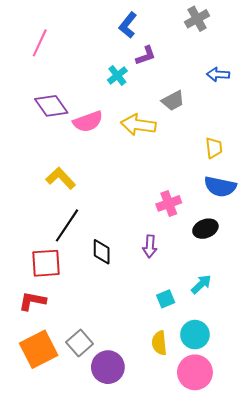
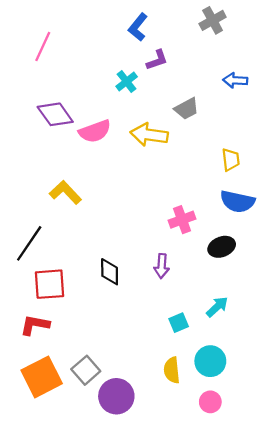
black line: (67, 225) -> (29, 243), moved
pink circle: (195, 372) -> (210, 402), size x0.6

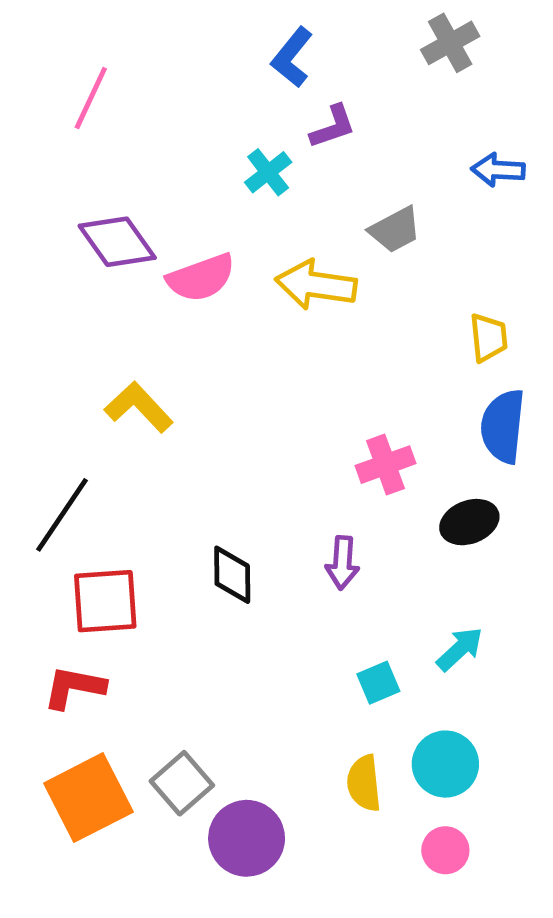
blue semicircle: (237, 202) -> (503, 426), turned 84

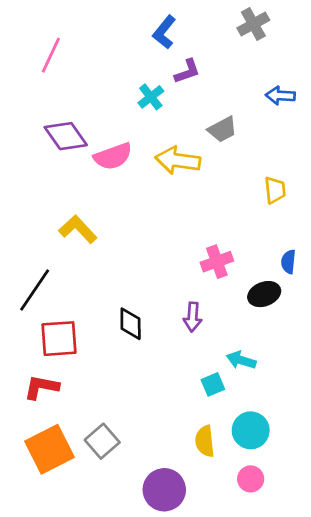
blue semicircle: (503, 426) -> (288, 262), moved, size x0.6
cyan arrow: (460, 649) -> (241, 360), moved, turned -120
purple circle: (247, 838) -> (164, 490), moved

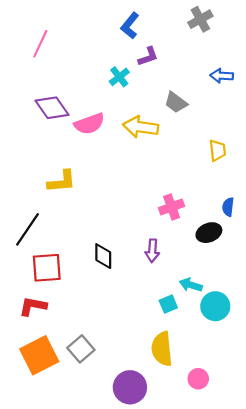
gray trapezoid: (222, 129) -> (176, 102), turned 65
yellow L-shape: (78, 229) -> (62, 181), turned 128
cyan circle: (251, 430) -> (215, 306), moved
yellow semicircle: (205, 441) -> (162, 349), size x1.4

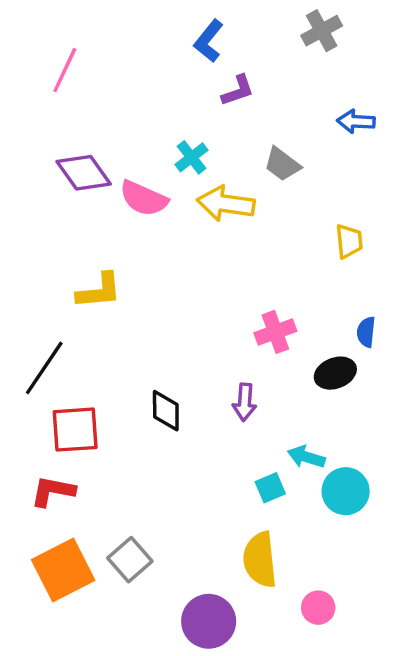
cyan cross: (119, 77) -> (192, 157), moved
pink semicircle: (89, 124) -> (144, 198), turned 44

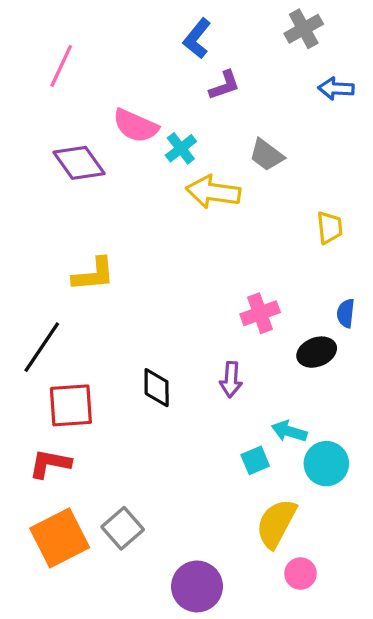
blue arrow: (356, 121) -> (336, 89), moved
pink semicircle: (144, 198) -> (136, 126), moved
yellow semicircle: (260, 560) -> (276, 523), moved, turned 34

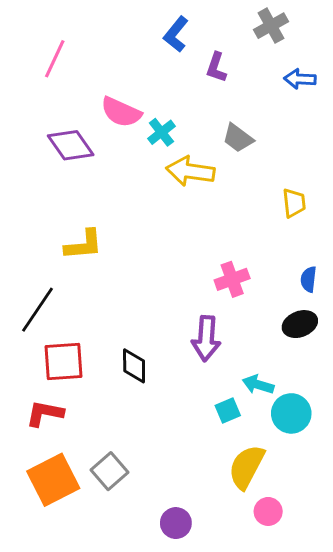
purple L-shape: (224, 85) -> (216, 67), moved, turned 128
black ellipse: (317, 352) -> (300, 324), moved
purple arrow: (231, 380) -> (206, 338), size x1.4
black diamond: (157, 388) -> (134, 366), moved
purple circle: (197, 586) -> (176, 523), size x0.7

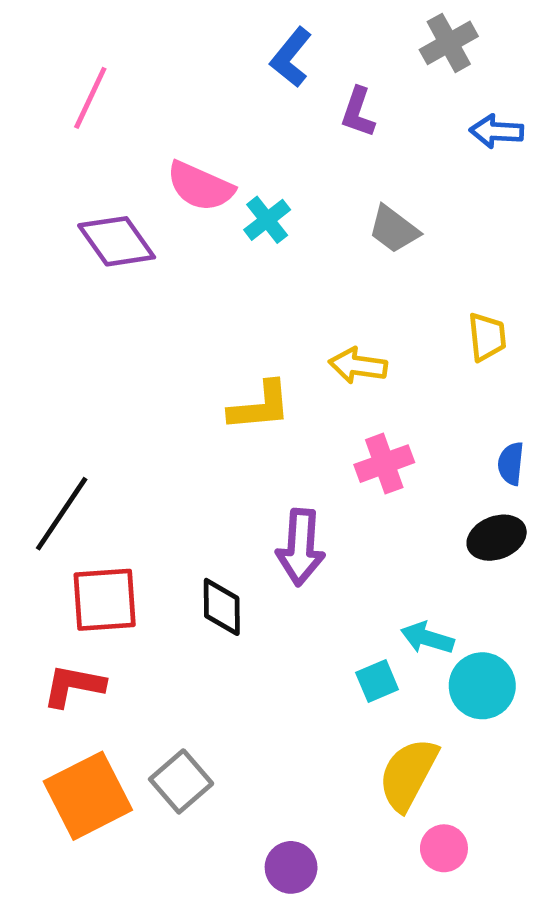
yellow arrow: (190, 171) -> (358, 366), moved, size x0.7
yellow L-shape: (84, 245) -> (260, 406), moved
purple arrow: (206, 338) -> (301, 547), moved

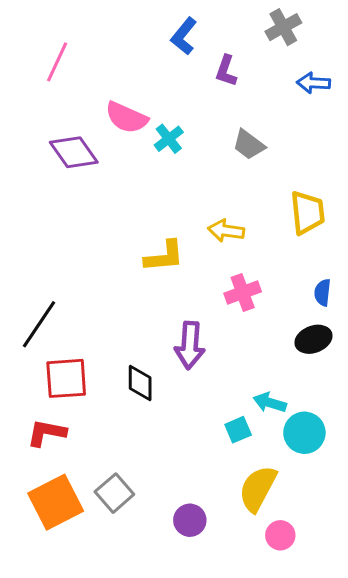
yellow trapezoid: (487, 337) -> (307, 213), size x1.4
purple circle: (291, 867) -> (190, 520), moved

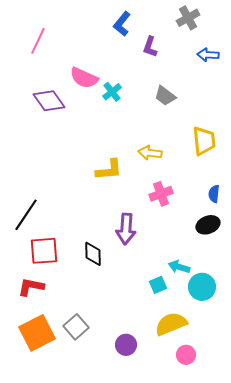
yellow semicircle: (258, 489) -> (171, 324), turned 40

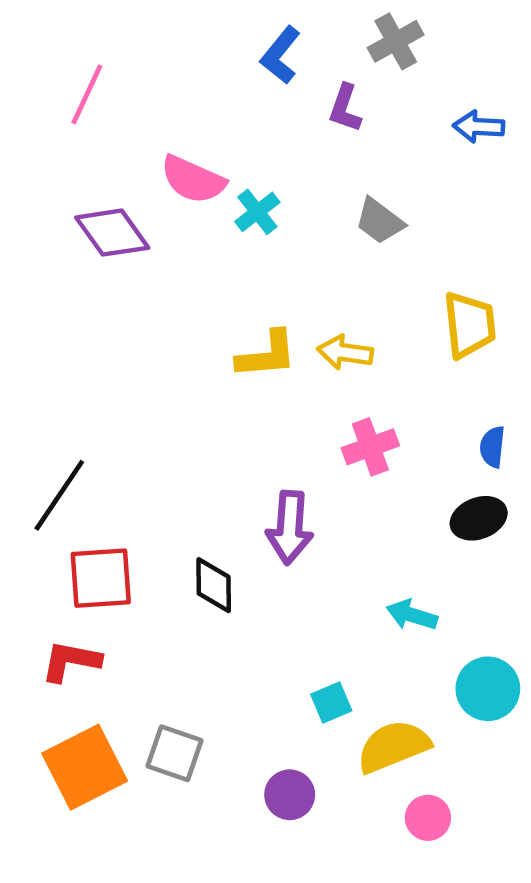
gray cross: (188, 18) -> (396, 41), moved
yellow L-shape: (109, 170) -> (267, 355), moved
cyan square: (158, 285) -> (331, 703), moved
cyan circle: (202, 287) -> (488, 689), moved
gray square: (76, 327) -> (174, 753), turned -30

